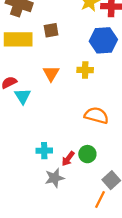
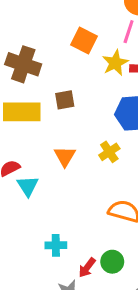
yellow cross: (85, 70) -> (109, 152), turned -35
cyan cross: (44, 151) -> (56, 245), moved

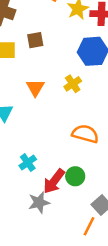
cyan cross: (56, 245) -> (28, 163), turned -35
red arrow: (87, 268) -> (54, 181), size x1.5

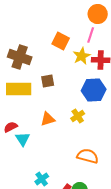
orange triangle: (35, 88) -> (48, 119), turned 42

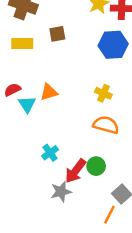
yellow rectangle: (19, 89) -> (22, 44), size x0.7
yellow cross: (78, 116) -> (103, 93), moved, turned -32
orange triangle: (48, 119) -> (49, 92), moved

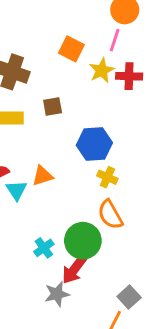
blue hexagon: (113, 45) -> (94, 144), moved
orange semicircle: (106, 125) -> (110, 215), turned -135
green circle: (96, 166) -> (83, 241), moved, size x1.6

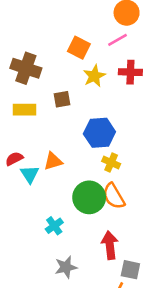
pink line: (115, 40) -> (118, 40), turned 42
yellow star: (102, 70) -> (94, 76), moved
green circle: (83, 241) -> (89, 197), moved
red arrow: (74, 270) -> (110, 245), moved, turned 136
gray square: (129, 297) -> (130, 270), turned -36

